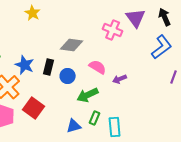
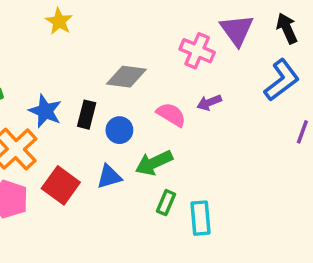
purple arrow: (120, 79) -> (209, 102), moved
blue triangle: (74, 126) -> (109, 177), moved

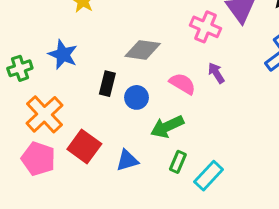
purple arrow: (209, 102) -> (216, 73), turned 80
blue star: (45, 111) -> (63, 55), moved
blue triangle: (109, 177) -> (127, 160), moved
cyan rectangle: (201, 218) -> (209, 176), turned 48

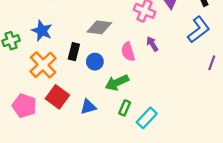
pink semicircle: (183, 84) -> (128, 52), turned -138
orange cross: (44, 114) -> (43, 65), moved

